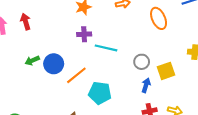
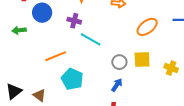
orange ellipse: (159, 18) -> (147, 27), turned 60
blue circle: (54, 64) -> (42, 13), moved
yellow square: (166, 71) -> (142, 59), moved

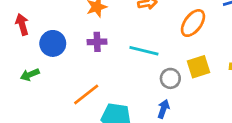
cyan line: (91, 39) -> (144, 51), moved
blue arrow: (117, 85) -> (163, 109), moved

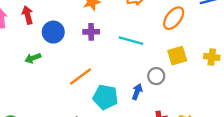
gray circle: (170, 78) -> (156, 76), moved
blue arrow: (163, 109) -> (137, 92), moved

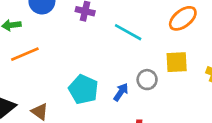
orange line: (80, 76) -> (25, 54), moved

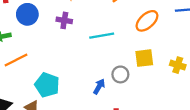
cyan line: (128, 32) -> (102, 36), turned -35
cyan pentagon: (83, 89) -> (47, 85), moved

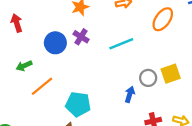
blue circle: (27, 14) -> (55, 43), moved
purple cross: (64, 20) -> (81, 37), turned 35
yellow square: (144, 58) -> (171, 74), moved

